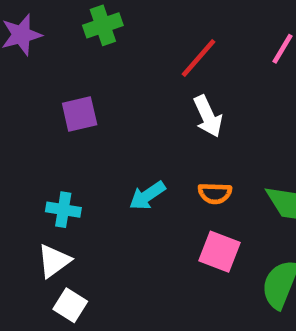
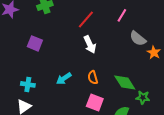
purple square: (80, 114) -> (35, 43), turned 35
orange semicircle: (215, 193) -> (93, 77), turned 72

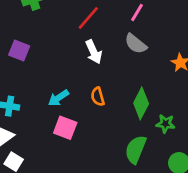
gray semicircle: (138, 38) -> (136, 44), moved
green diamond: (125, 82) -> (141, 103), turned 60
pink square: (95, 102) -> (65, 128), moved

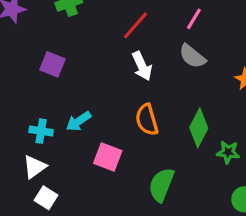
orange semicircle: (98, 97) -> (147, 120), size x1.4
cyan arrow: (58, 98) -> (78, 121), moved
green semicircle: (136, 149) -> (161, 185), moved

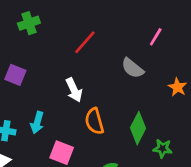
pink line: (194, 19) -> (156, 37), moved
white arrow: (142, 66) -> (74, 90), moved
cyan arrow: (78, 121) -> (37, 123), turned -40

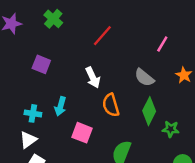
green cross: (29, 23) -> (53, 19), turned -30
pink line: (156, 37) -> (162, 44), moved
gray semicircle: (133, 68) -> (144, 78), moved

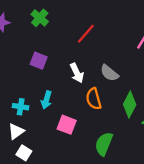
purple square: (41, 64) -> (39, 61), moved
gray semicircle: (144, 78) -> (109, 73), moved

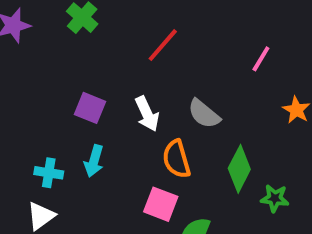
purple square: (39, 61) -> (90, 108), moved
pink square: (67, 125) -> (161, 204), moved

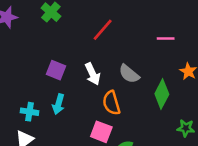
pink line: (261, 59) -> (166, 39), turned 60
green diamond: (239, 169) -> (162, 94), moved
green star: (275, 198) -> (186, 128), moved

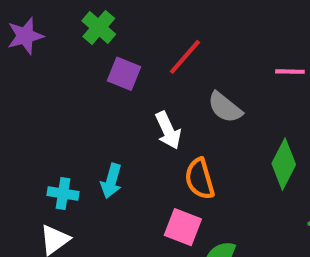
purple square: (56, 70) -> (124, 74), moved
gray semicircle: (129, 74) -> (225, 107), moved

